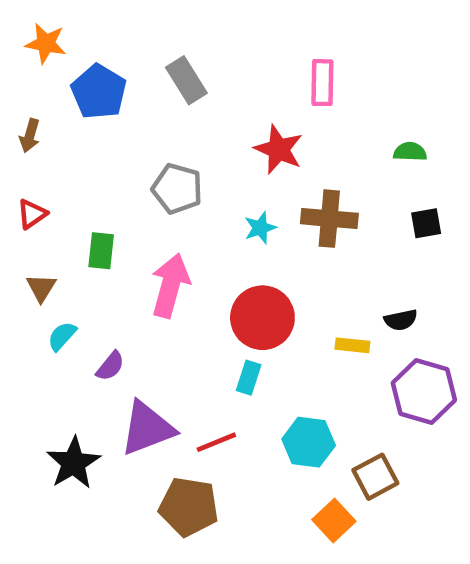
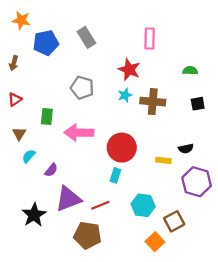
blue pentagon: (99, 92) -> (46, 43), turned 30
cyan star: (260, 228) -> (125, 95), moved
pink arrow: (170, 285) -> (79, 133), turned -104

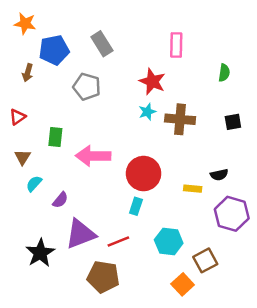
brown arrow: (14, 63) -> (28, 73), moved
green semicircle: (190, 71) -> (224, 73), moved, turned 96
gray pentagon: (82, 88) -> (87, 87), moved

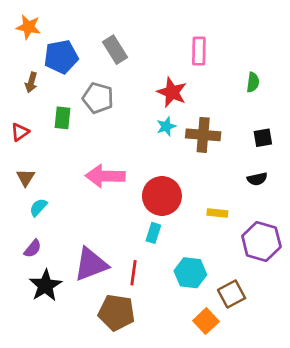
green rectangle: (55, 137) -> (62, 118), moved
black semicircle: (219, 175) -> (257, 179), moved
purple semicircle: (60, 200) -> (33, 249), moved
red line: (118, 242) -> (134, 273), turned -60

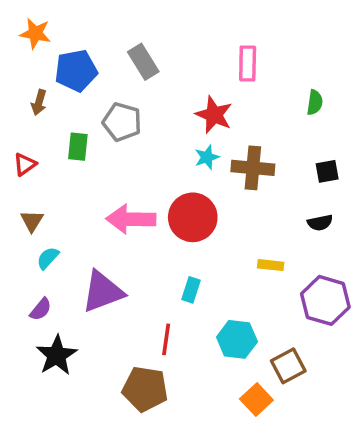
red circle: (162, 196) -> (193, 217), moved
purple triangle: (91, 264) -> (103, 292), moved

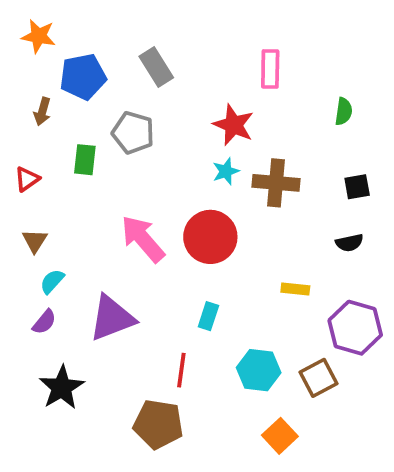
pink arrow: (131, 219) -> (143, 239), turned 48
purple semicircle: (41, 309) -> (44, 322), moved
brown square: (288, 366) -> (318, 378), moved

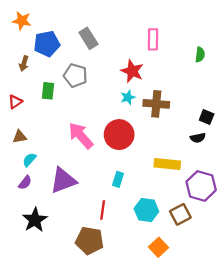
green semicircle: (344, 111) -> (200, 55), moved
black square: (357, 187) -> (207, 117), moved, turned 32
brown triangle: (35, 241) -> (20, 137), turned 48
yellow rectangle: (295, 289) -> (167, 164), size x1.6

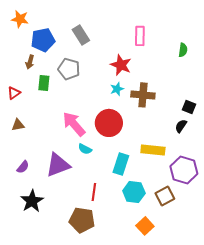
brown arrow: (24, 63) -> (30, 62), moved
black semicircle: (198, 138) -> (181, 126), turned 136
cyan semicircle: (29, 160) -> (85, 149), moved, turned -104
cyan rectangle: (118, 179) -> (121, 164), moved, size x1.5

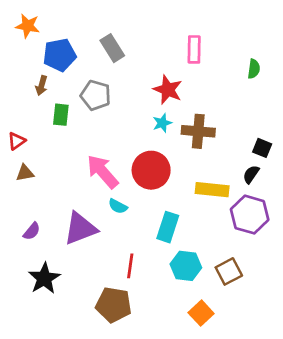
red triangle: (14, 93) -> (17, 141), moved
yellow rectangle: (153, 150) -> (212, 190), moved
purple hexagon: (184, 170) -> (250, 215), moved

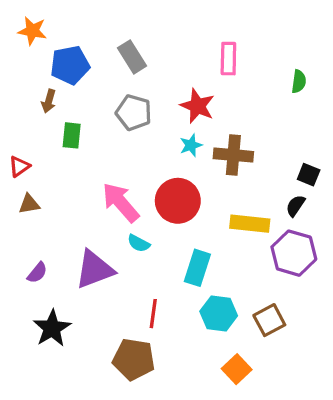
gray pentagon: (96, 95) -> (134, 113), moved

